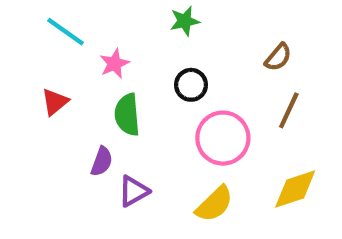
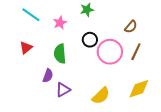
pink star: (114, 64) -> (60, 23), moved
pink circle: (223, 138) -> (110, 52), moved

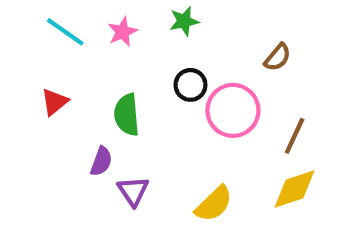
pink star: (60, 23) -> (123, 32), moved
brown line: (136, 52) -> (295, 136), moved
purple triangle: (63, 90) -> (133, 191), turned -35

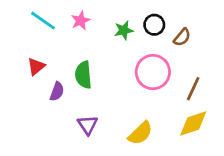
green star: (184, 21) -> (124, 30), moved
black circle: (190, 85) -> (154, 25), moved
purple semicircle: (101, 161) -> (57, 92), moved

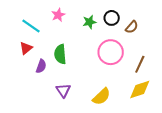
cyan line: (43, 21) -> (31, 26), moved

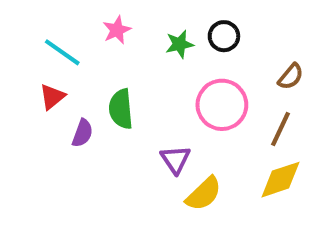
brown semicircle: (132, 27) -> (291, 77), moved
purple triangle: (63, 90) -> (175, 159), moved

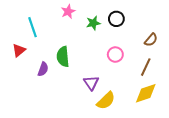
pink star: (117, 30) -> (68, 12), moved
cyan line: (62, 52) -> (32, 27), turned 36
red triangle: (52, 97) -> (19, 50), moved
pink circle: (222, 105) -> (115, 55), size x0.6

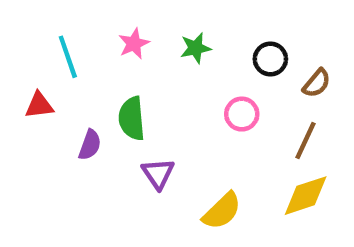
pink star: (68, 12) -> (134, 44), moved
black circle: (116, 19) -> (270, 59), moved
red triangle: (19, 50) -> (39, 105), turned 32
purple triangle: (91, 83) -> (158, 174), moved

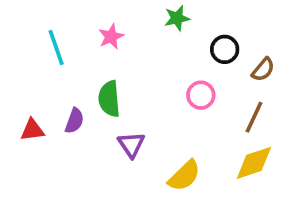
green star: (195, 48) -> (177, 18), moved
red triangle: (39, 105) -> (32, 130), moved

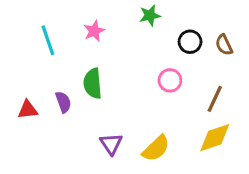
brown semicircle: (263, 70) -> (224, 45), moved, turned 115
purple semicircle: (74, 121) -> (63, 102), turned -40
purple triangle: (131, 145) -> (111, 144), moved

